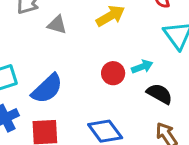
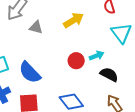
blue semicircle: (47, 89) -> (30, 72), turned 90

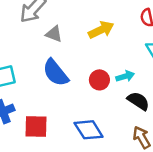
blue semicircle: (30, 72) -> (56, 73), moved

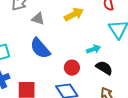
red circle: (99, 80) -> (72, 68), moved

